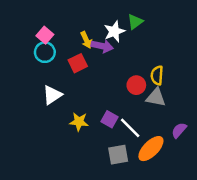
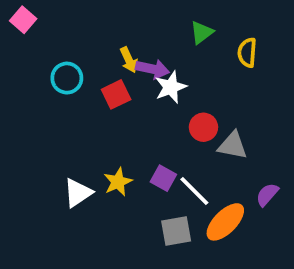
white star: (114, 31) -> (171, 87), moved
pink square: (45, 35) -> (23, 20), moved
yellow semicircle: (157, 75) -> (247, 53), moved
white triangle: (52, 95) -> (78, 193), moved
yellow star: (79, 122) -> (118, 182), turned -30

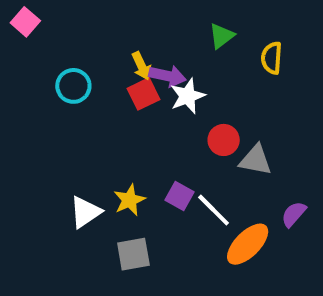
red square: (116, 94) -> (143, 94), moved
gray square: (176, 231) -> (133, 254), moved

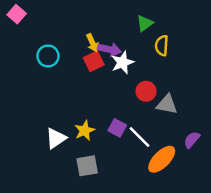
yellow semicircle: (272, 58) -> (162, 46), moved

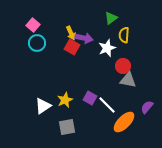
pink square: (17, 14) -> (33, 25), moved
red square: (94, 61) -> (72, 47), turned -35
white star: (122, 63) -> (107, 48), moved
red circle: (146, 91) -> (123, 66), moved

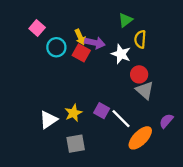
cyan circle: (37, 43) -> (56, 47), moved
white star: (107, 48) -> (121, 54), turned -30
gray triangle: (128, 80) -> (145, 90), turned 30

